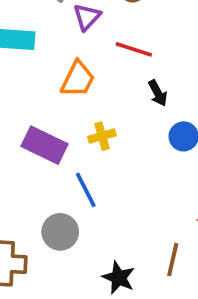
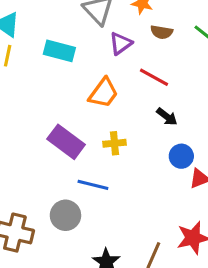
black arrow: (158, 93) -> (167, 117), turned -35
blue line: (86, 190) -> (93, 185), turned -60

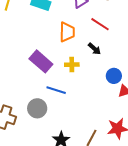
orange trapezoid: (103, 93) -> (67, 32), turned -40
black arrow: (167, 117) -> (94, 49), moved

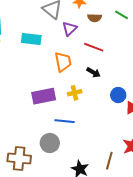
purple rectangle: (41, 61) -> (44, 96), turned -40

